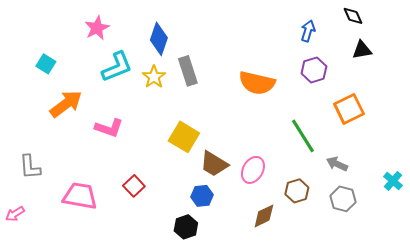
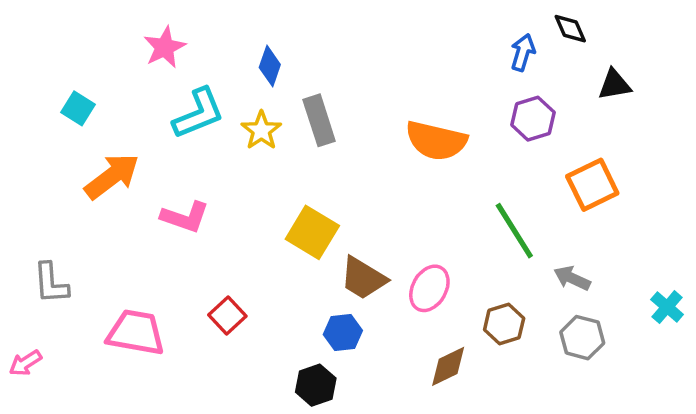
black diamond: (353, 16) -> (570, 29), moved
blue diamond: (159, 39) -> (270, 66), size x0.7

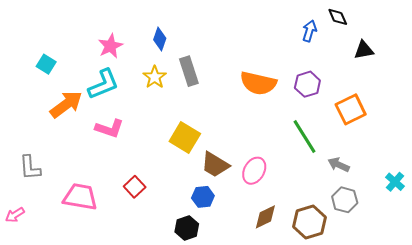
pink star: (165, 47) -> (110, 46), moved
cyan L-shape: (199, 113) -> (103, 84), moved
purple hexagon: (533, 119) -> (307, 84), moved
brown hexagon: (504, 324) -> (310, 222), moved, size x1.4

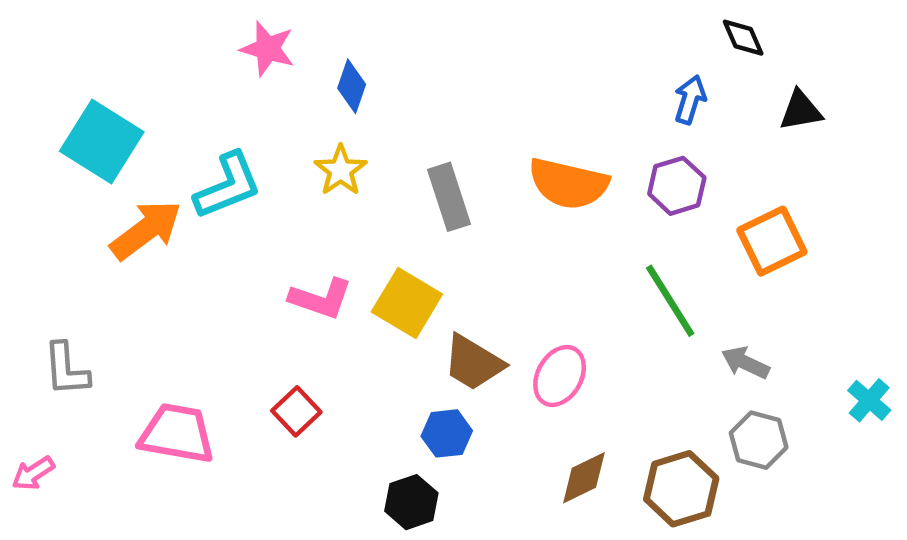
blue arrow: (310, 31) -> (690, 100), moved
pink star: (110, 46) -> (268, 49), moved, turned -30
cyan square: (46, 64) -> (102, 142), size x1.8
gray rectangle: (189, 71) -> (449, 197), moved
pink L-shape: (109, 128) -> (321, 299), moved

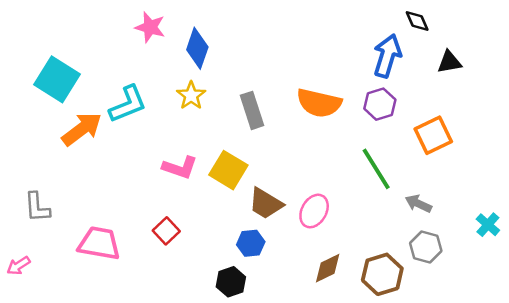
blue diamond: (352, 86) -> (197, 48), size x1.4
blue arrow: (690, 100) -> (387, 56), size x1.6

